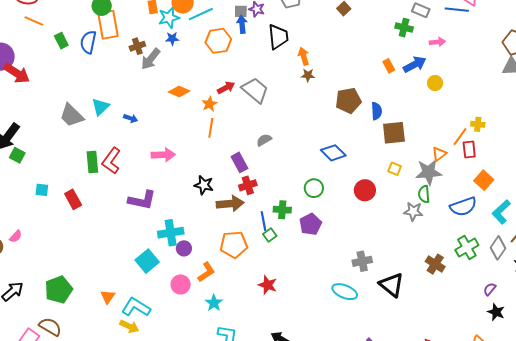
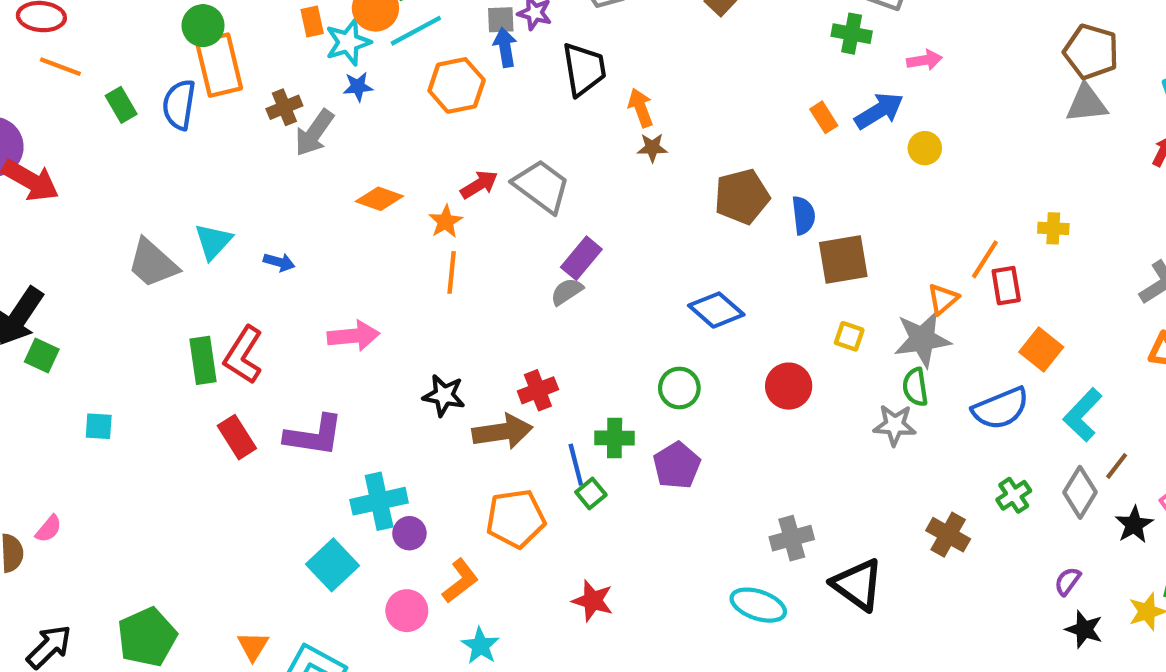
yellow cross: (478, 124) -> (1053, 228), moved
purple rectangle: (239, 162) -> (581, 258), moved, turned 72
red rectangle: (73, 199) -> (237, 437), moved
green cross: (467, 247) -> (1014, 495), size x0.7

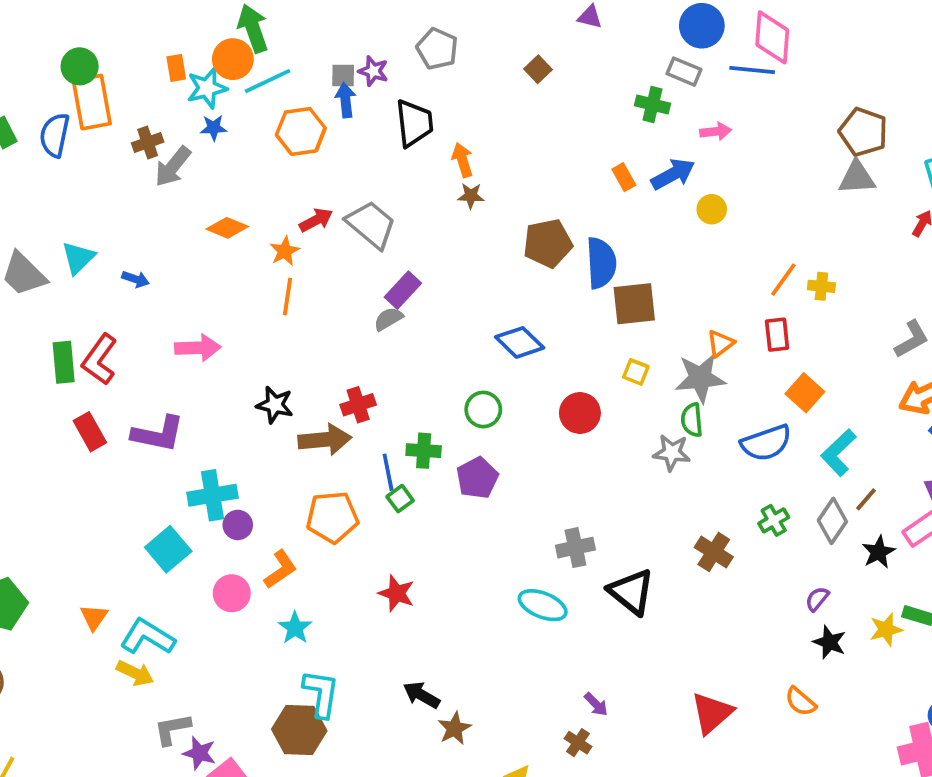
blue semicircle: (803, 215) -> (601, 263), size x1.5
orange line: (985, 259) -> (783, 280), moved

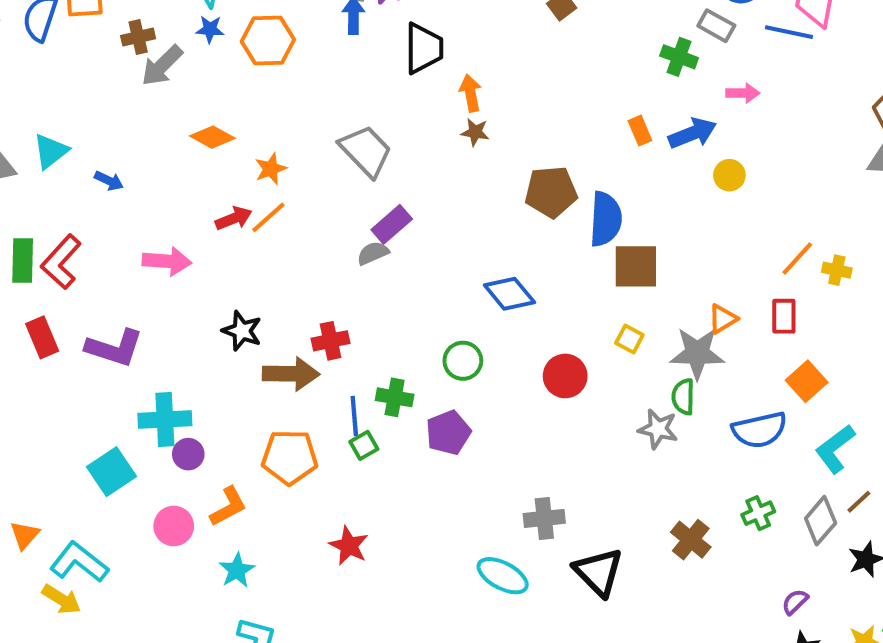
orange hexagon: (301, 131) -> (268, 40), moved
red arrow: (316, 220) -> (234, 218), moved
orange line: (287, 297) -> (268, 217), turned 33

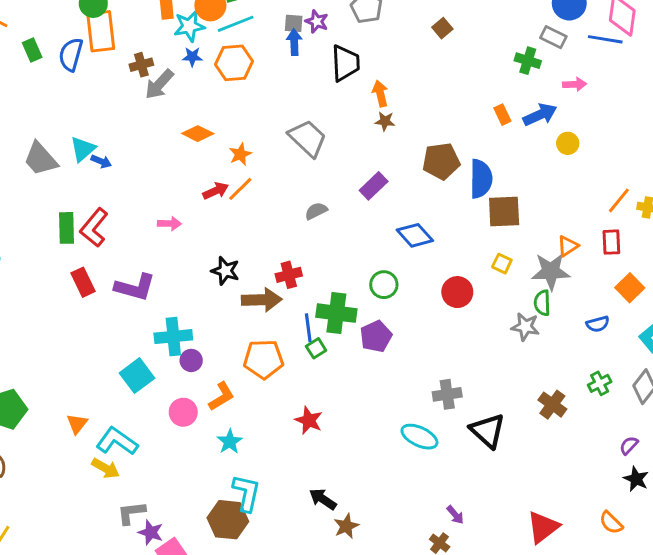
blue arrow: (109, 181) -> (101, 161), moved
purple rectangle: (392, 224) -> (374, 186), moved
pink arrow: (167, 261) -> (169, 224), size x0.7
green cross: (395, 397) -> (336, 313), size x1.5
blue semicircle: (760, 430) -> (598, 324), size x0.6

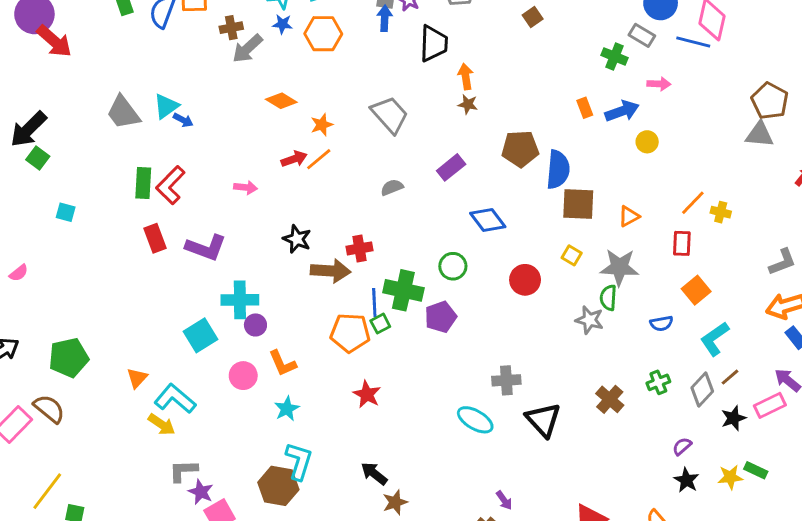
orange triangle: (568, 246) -> (629, 216), moved
orange pentagon: (264, 359) -> (350, 333), moved
orange L-shape: (221, 396) -> (282, 363), turned 92

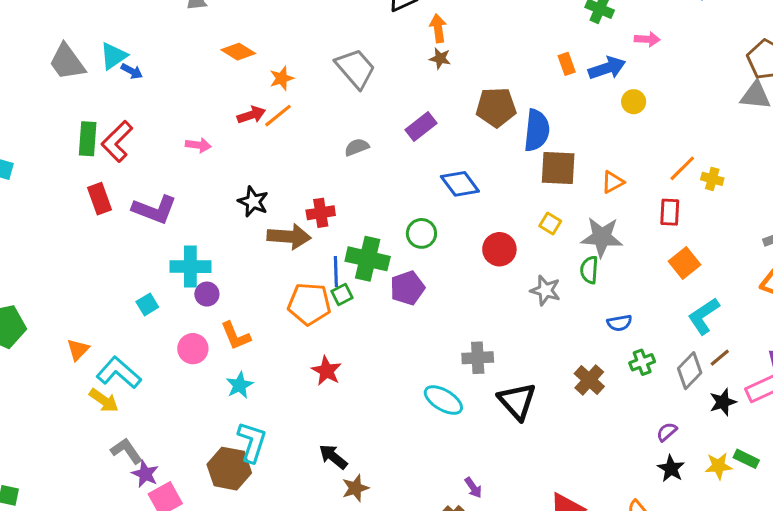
gray star: (589, 320) -> (545, 290), moved
blue semicircle: (662, 323) -> (619, 323), moved
cyan square: (201, 335) -> (147, 304), size x0.6
gray L-shape: (183, 471) -> (126, 451), turned 56

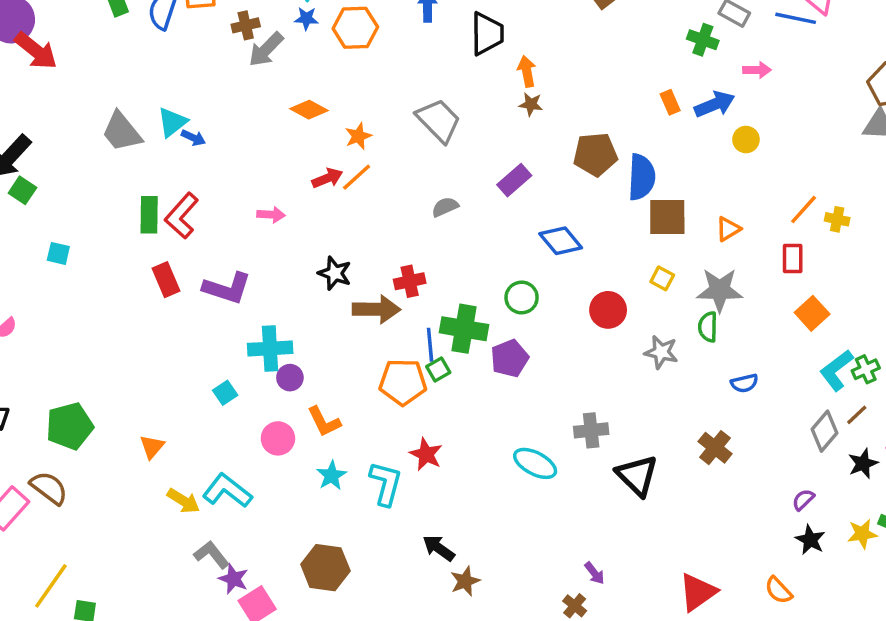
green cross: (642, 362) -> (866, 369), moved
cyan L-shape: (119, 373) -> (227, 491), moved
cyan ellipse: (443, 400) -> (535, 463), moved
cyan L-shape: (252, 442) -> (386, 484), moved

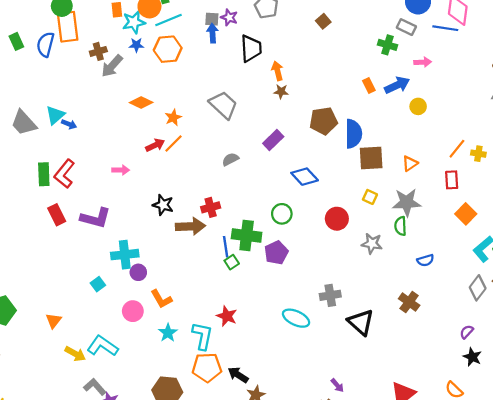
orange pentagon: (403, 382) -> (207, 367), moved

